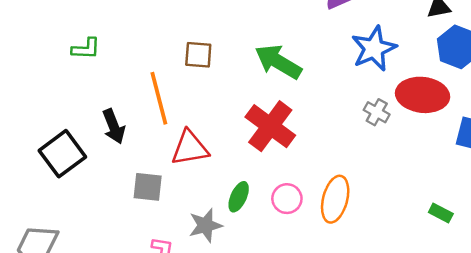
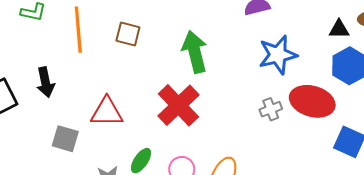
green arrow: (278, 62) -> (195, 52), turned 36
orange line: (159, 98) -> (78, 30), moved
gray cross: (377, 112) -> (271, 109), turned 30

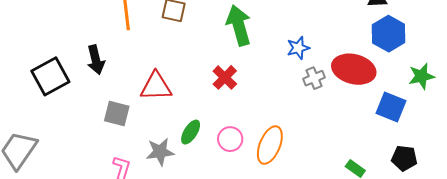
blue star: (278, 55) -> (298, 48), moved, size x0.6
red cross: (178, 105) -> (225, 77), size x0.6

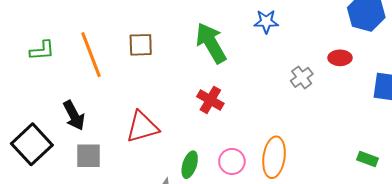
blue star: (298, 48) -> (266, 22), moved, turned 30
red ellipse: (354, 69) -> (340, 58), size x0.5
gray square: (117, 113) -> (88, 156), moved

